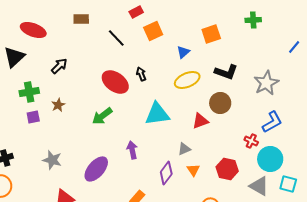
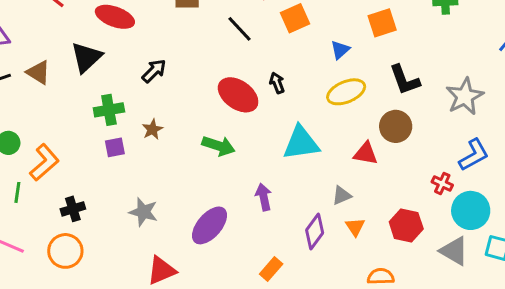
black L-shape: (226, 72) -> (405, 80), turned 50
green arrow: (102, 116) -> (219, 146), turned -125
red triangle: (200, 121) -> (366, 153), turned 30

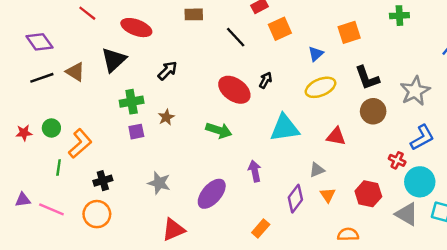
black arrow: (277, 83) -> (265, 80), turned 49
brown circle: (396, 126) -> (373, 111), moved

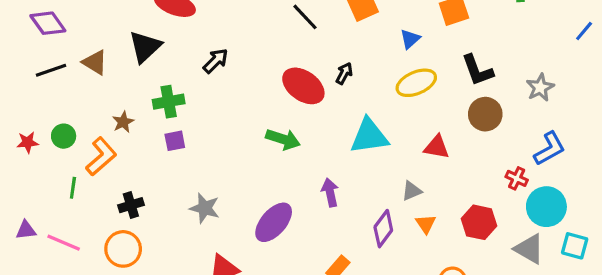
gray star: (415, 91) -> (540, 87), size x0.7
brown star: (166, 117) -> (123, 122), moved

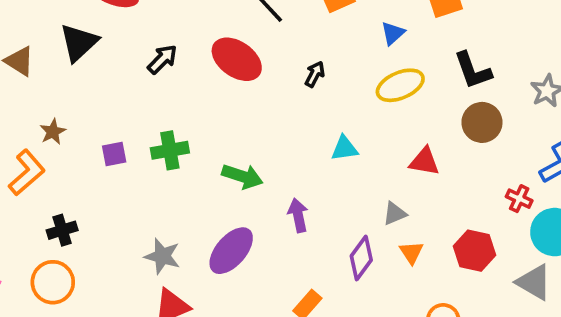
red ellipse: (303, 86) -> (237, 59), moved
green cross: (169, 102) -> (170, 150), moved
cyan triangle: (369, 136) -> (344, 148), size x0.6
green arrow: (283, 139) -> (242, 176), moved
gray star: (205, 208) -> (162, 256), moved

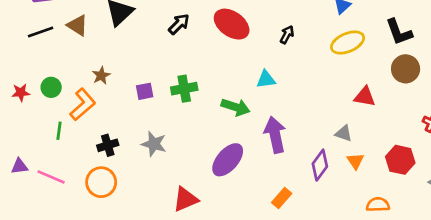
cyan triangle: (344, 148) -> (266, 79), moved
gray triangle: (395, 213) -> (344, 133), turned 42
purple arrow: (298, 215) -> (275, 135), size x1.5
gray star: (162, 256) -> (154, 144), moved

